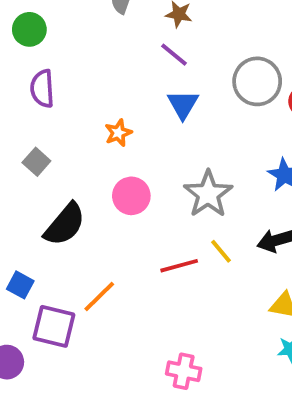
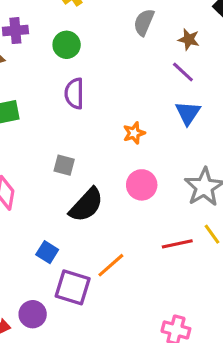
gray square: (36, 162) -> (64, 165), moved, turned -30

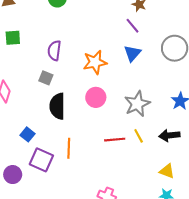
purple semicircle: (74, 94) -> (54, 51), moved
orange star: (134, 133) -> (95, 62), size x1.6
black semicircle: (86, 205) -> (57, 106), turned 130
orange line: (111, 265) -> (69, 148), turned -54

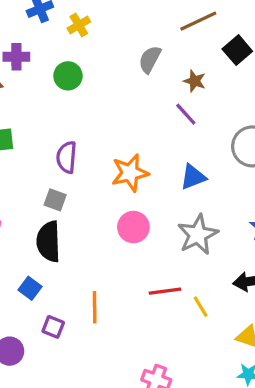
blue triangle: (132, 53) -> (193, 177), moved, turned 30
black semicircle: (57, 106) -> (49, 242), moved
yellow line: (139, 136) -> (201, 307), moved
purple square: (41, 160) -> (53, 327), size x0.6

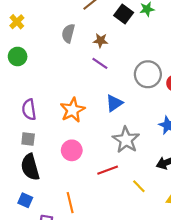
pink circle: (133, 227) -> (72, 150), moved
red line: (165, 291) -> (108, 170), moved

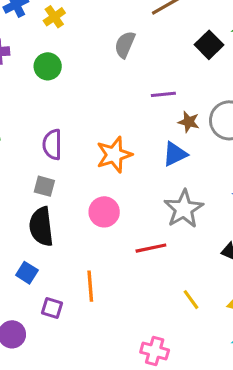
black square: (124, 14) -> (209, 45), moved
brown star: (101, 41) -> (189, 122), moved
purple line: (100, 63) -> (163, 94), turned -49
yellow line: (139, 186) -> (191, 300), moved

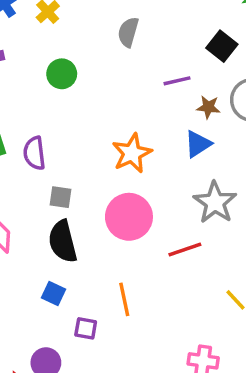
black square: (209, 45) -> (222, 46), moved
green circle: (48, 66) -> (62, 74), moved
purple semicircle: (52, 144) -> (34, 153), moved
pink circle: (104, 212) -> (129, 217), size x1.4

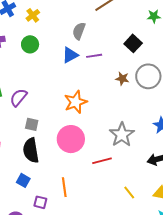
green circle: (62, 74) -> (30, 44), moved
purple line: (177, 81) -> (94, 56), moved
blue triangle: (198, 144) -> (70, 55), moved
purple semicircle: (34, 153) -> (18, 97), turned 42

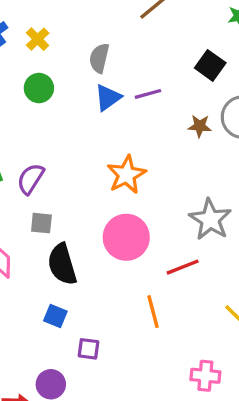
gray semicircle: (79, 31) -> (99, 58), moved
gray square: (32, 124) -> (41, 223), moved
orange line: (64, 187) -> (153, 312), moved

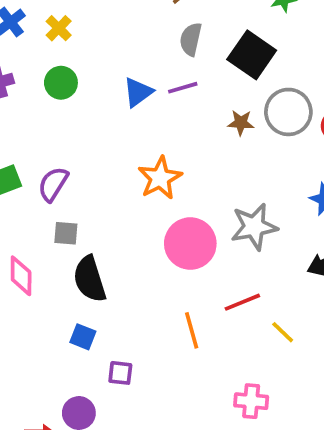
gray semicircle: (99, 58) -> (191, 39), moved
black square: (210, 65) -> (252, 55), size x1.4
gray star: (210, 219) -> (254, 227), turned 30
pink circle: (126, 237) -> (190, 244), moved
red line: (183, 267) -> (242, 302), moved

